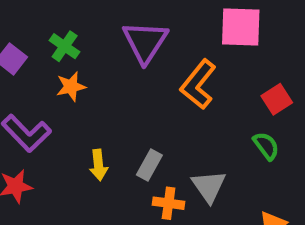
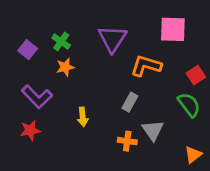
orange L-shape: (198, 84) -> (146, 66), turned 68
green semicircle: (266, 146) -> (189, 105), size x1.4
gray rectangle: (149, 165) -> (130, 102), moved

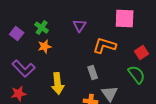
purple triangle: (112, 39) -> (80, 26), size x0.6
gray rectangle: (130, 102) -> (93, 73), turned -48
yellow arrow: (83, 117) -> (58, 84), size x1.5

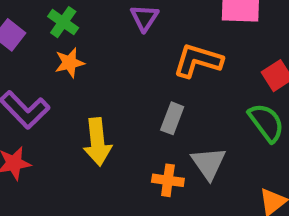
gray rectangle: (93, 73) -> (172, 118), turned 40

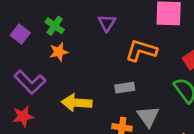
gray rectangle: (172, 118) -> (125, 88), turned 60
yellow arrow: (97, 142) -> (77, 103), turned 100

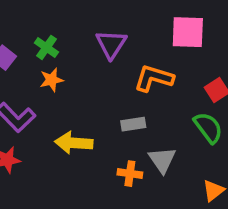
purple triangle: (107, 23) -> (111, 44), size x1.4

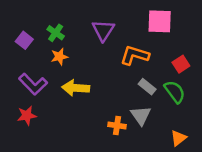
gray rectangle: (133, 124) -> (147, 87), moved, turned 48
yellow arrow: (74, 143) -> (76, 88), moved

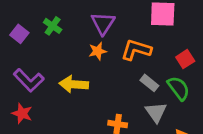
orange star: (59, 57) -> (98, 51), moved
red star: (27, 115) -> (22, 113), turned 30
gray triangle: (141, 115) -> (156, 112), moved

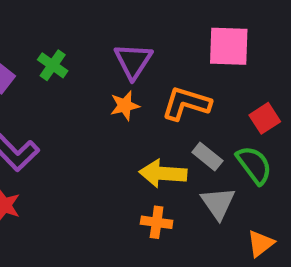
yellow arrow: (74, 84) -> (163, 173), moved

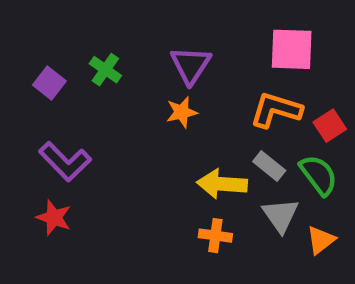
orange L-shape: (186, 103) -> (276, 110), moved
orange triangle: (261, 243) -> (321, 240), moved

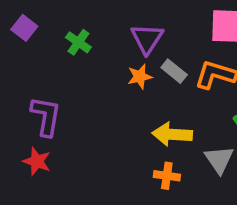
purple square: (49, 83) -> (24, 28), moved
purple L-shape: (65, 162) -> (46, 116), turned -126
gray rectangle: (269, 166) -> (174, 71), moved

